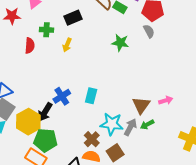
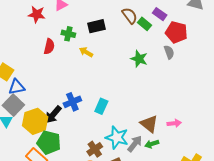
yellow arrow: (67, 45) -> (86, 52), turned 88
brown triangle: (141, 105) -> (149, 124), turned -36

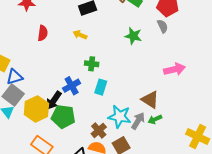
green cross: (68, 34) -> (92, 64), moved
pink arrow: (174, 123) -> (174, 69), moved, size x1.5
green pentagon: (49, 143) -> (63, 117), moved

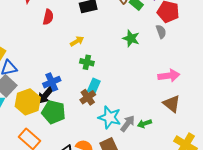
red semicircle: (43, 33) -> (48, 17), moved
yellow arrow: (80, 35) -> (77, 41), moved, turned 120
blue cross: (72, 86) -> (52, 82), moved
brown triangle: (150, 100) -> (172, 104), moved
brown cross: (99, 130) -> (88, 97), moved

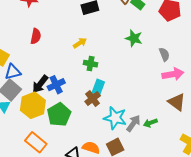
red semicircle: (48, 17) -> (36, 36), moved
gray semicircle: (161, 32) -> (164, 54), moved
black arrow: (46, 95) -> (40, 84), moved
green pentagon: (54, 112) -> (59, 115), turned 30

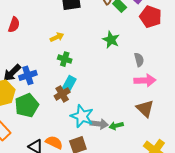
gray arrow: (133, 123) -> (99, 124), turned 54

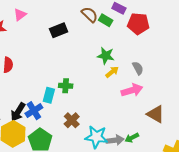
yellow arrow: (57, 37) -> (112, 72), moved
pink arrow: (145, 80) -> (132, 90), moved
cyan rectangle: (69, 84) -> (49, 95), moved

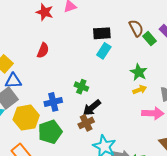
green cross: (66, 86) -> (81, 87), moved
cyan rectangle: (49, 95) -> (104, 51), moved
black arrow: (18, 112) -> (92, 108), moved

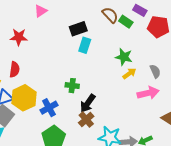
red star: (45, 12) -> (19, 37), moved
red semicircle: (43, 50) -> (15, 70), moved
yellow hexagon: (26, 118) -> (24, 98), moved

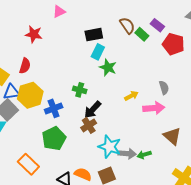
green star: (124, 57) -> (108, 67), moved
yellow arrow: (129, 74) -> (131, 96), moved

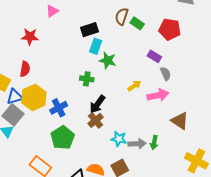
brown semicircle: (127, 25) -> (122, 16), turned -120
purple rectangle: (157, 25) -> (154, 56), moved
green cross: (80, 90) -> (87, 79), moved
cyan star: (110, 147) -> (119, 139), size x0.7
green arrow: (144, 155) -> (154, 143), turned -56

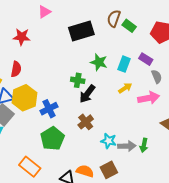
black rectangle: (89, 30) -> (81, 31), size x1.4
cyan rectangle: (96, 46) -> (124, 64), moved
black arrow: (97, 104) -> (87, 94), moved

